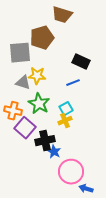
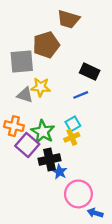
green star: (39, 104) -> (43, 132), moved

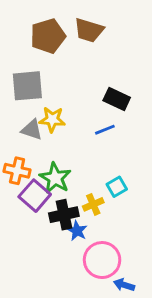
brown pentagon: (46, 45) -> (48, 36), moved
cyan square: (73, 124) -> (117, 187), moved
yellow cross: (72, 137) -> (93, 204), moved

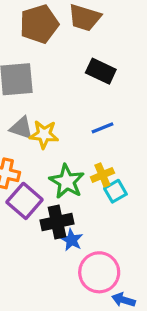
black rectangle: (117, 99) -> (101, 71), moved
yellow star: (52, 119) -> (44, 134), moved
green star: (55, 178) -> (67, 181), moved
yellow cross: (93, 204) -> (102, 175), moved

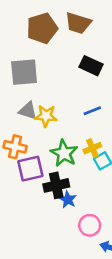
purple square: (25, 201) -> (30, 169), turned 36
pink circle: (99, 272) -> (90, 225), size x0.7

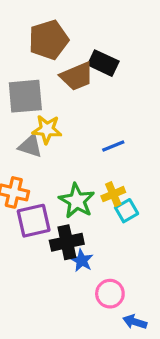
brown trapezoid: (78, 23) -> (77, 76), moved, turned -40
black rectangle: (91, 66) -> (103, 63), moved
yellow star: (46, 116) -> (47, 129), moved

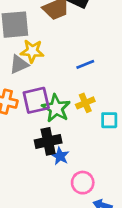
gray triangle: (30, 146) -> (19, 64), turned -42
cyan square: (127, 211) -> (109, 120), moved, turned 30
purple square: (34, 221) -> (36, 100), moved

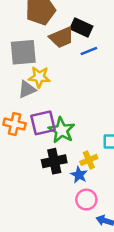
blue line: (85, 64) -> (89, 51), moved
yellow cross: (85, 103) -> (89, 160), moved
blue star: (60, 156) -> (79, 175), moved

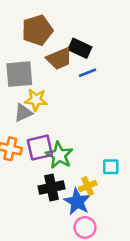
blue star: (79, 175) -> (77, 202), size x1.5

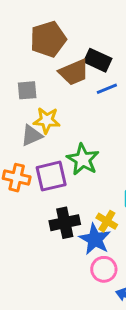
gray square: (19, 74) -> (27, 90), size x0.6
green star: (59, 155) -> (83, 159), moved
yellow cross: (88, 186) -> (107, 221), turned -36

